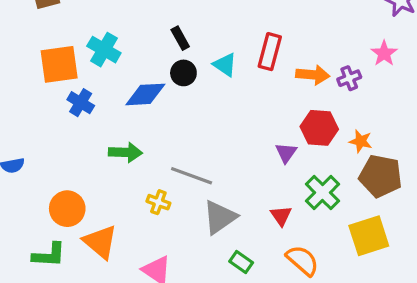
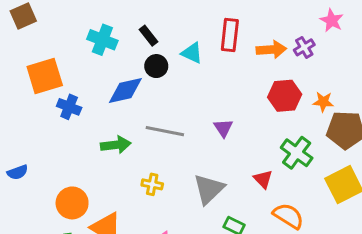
cyan cross: (104, 50) -> (102, 40), moved
purple triangle: (286, 153) -> (223, 128), moved
gray line: (192, 176) -> (165, 131), moved

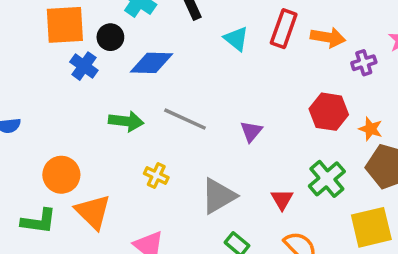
orange arrow: (271, 50) -> (328, 37), moved
black circle: (156, 66) -> (110, 37), moved

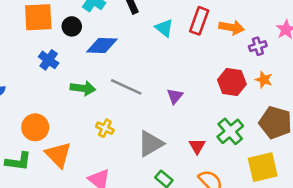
blue cross: (84, 66) -> (49, 60), moved
orange star: (371, 129) -> (264, 80), moved

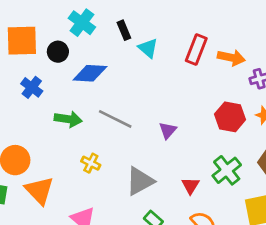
cyan triangle: (164, 28) -> (148, 48), moved

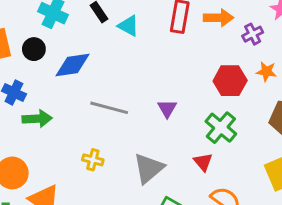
green arrow: (68, 119) -> (37, 119), moved
green cross: (227, 170) -> (221, 128), moved

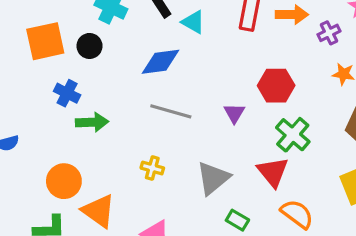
blue diamond: (72, 65) -> (161, 62), moved
red hexagon: (230, 81) -> (276, 86), moved
red triangle: (203, 162) -> (273, 172), size x1.5

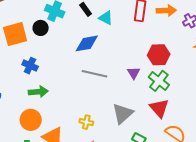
black circle: (90, 46) -> (41, 28), moved
green arrow: (92, 122) -> (38, 92), moved
green cross: (293, 135) -> (159, 81), moved
yellow cross: (152, 168) -> (86, 122), moved

